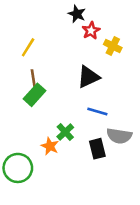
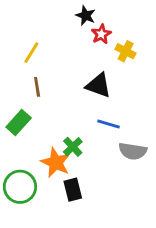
black triangle: (88, 77) -> (98, 85), turned 45
green rectangle: (34, 95) -> (19, 123), moved
orange star: (50, 146) -> (56, 163), size x1.5
black rectangle: (97, 149) -> (73, 190), moved

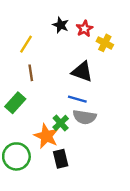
black star: (86, 16) -> (61, 25), moved
blue line: (108, 124) -> (77, 99), moved
gray semicircle: (133, 151) -> (85, 117), moved

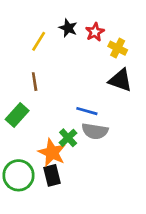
yellow line: (26, 44) -> (39, 41), moved
black triangle: (82, 72) -> (120, 80), moved
black rectangle: (61, 159) -> (52, 175), moved

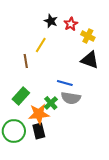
yellow line: (39, 41) -> (41, 45), moved
green rectangle: (17, 115) -> (21, 96), moved
orange star: (52, 153) -> (39, 114), turned -30

